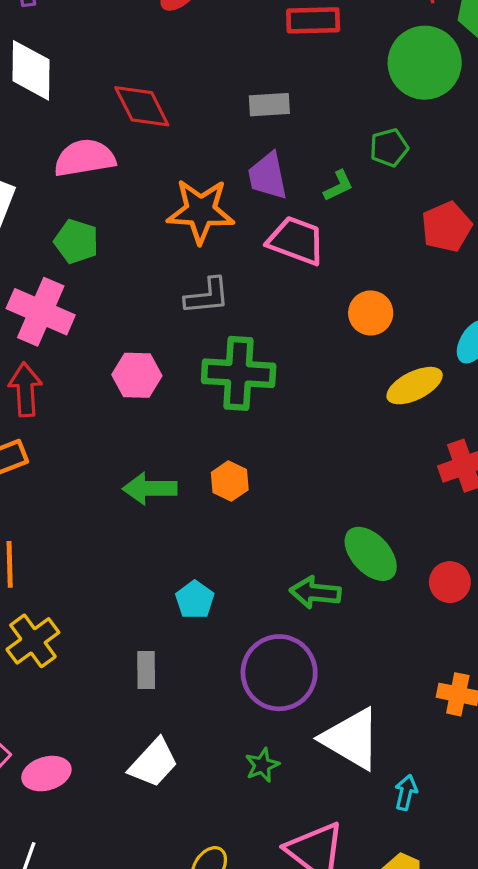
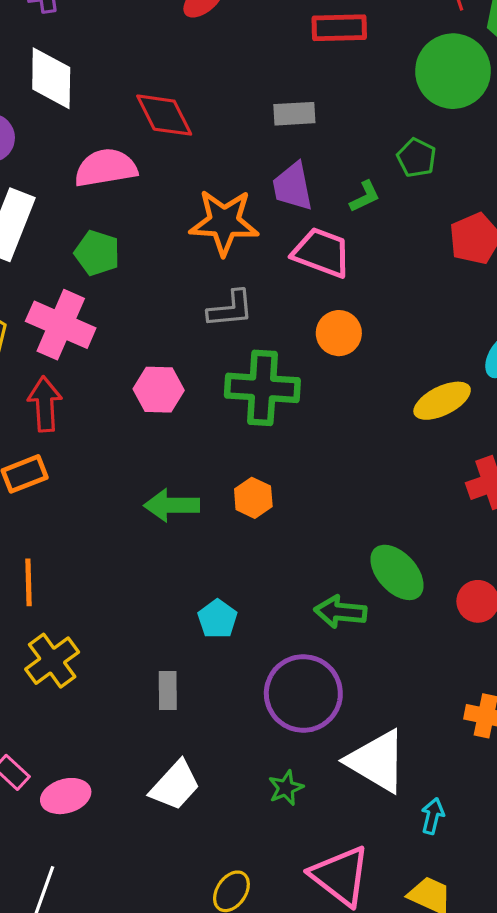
green pentagon: (389, 148) -> (416, 158), turned -30
orange circle: (371, 313) -> (339, 333), moved

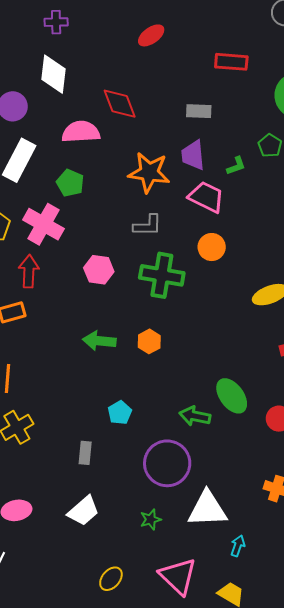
white triangle: (377, 761) -> (207, 509), turned -39

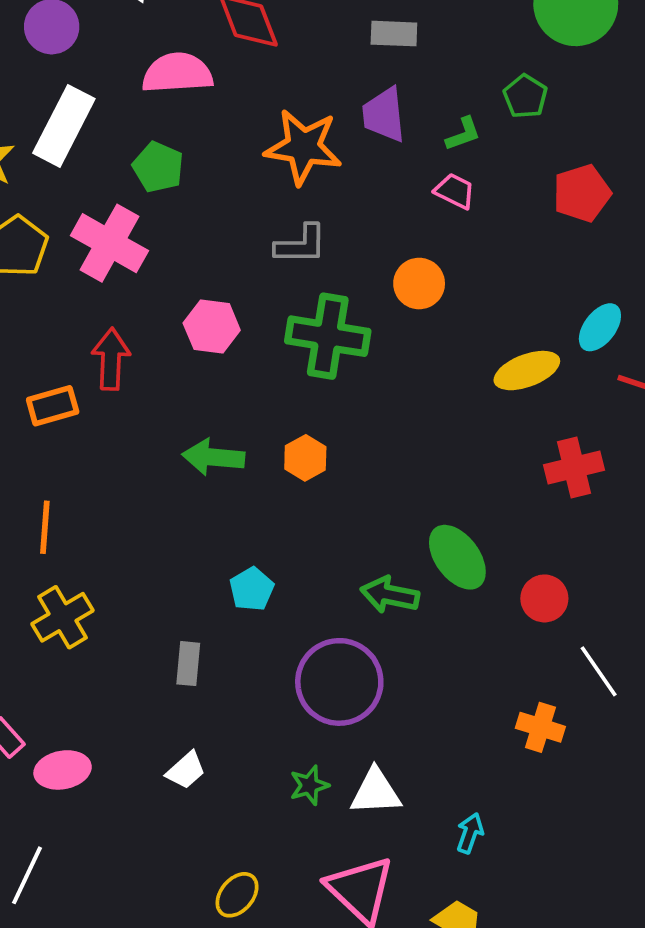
pink trapezoid: (206, 197) -> (455, 191), moved, size x0.6
red arrow: (29, 271) -> (111, 359), moved
white triangle: (207, 509) -> (376, 792), moved, size x0.7
white trapezoid: (83, 511) -> (186, 770), size x0.7

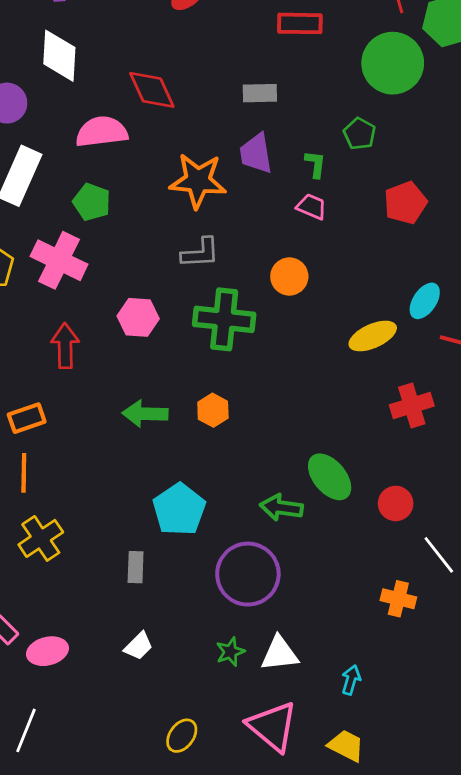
green L-shape: (463, 134) -> (315, 164), turned -60
orange rectangle: (53, 406) -> (27, 418), moved
cyan pentagon: (252, 589) -> (179, 509), size x1.6

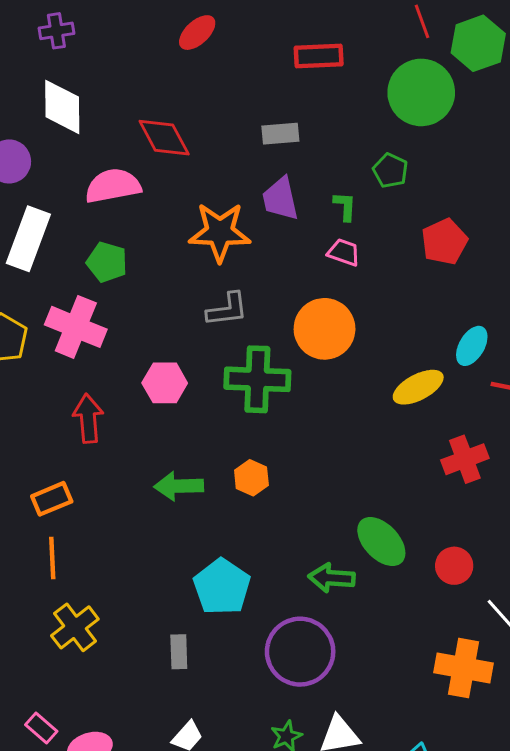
orange circle: (289, 276) -> (325, 329), size x1.5
orange cross: (398, 599) -> (464, 668), size x1.5

